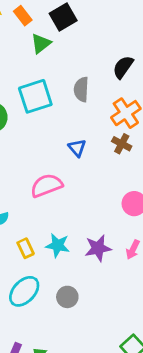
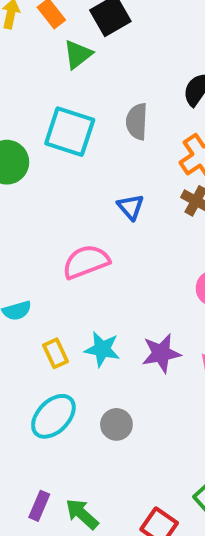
cyan square: (35, 96) -> (70, 132), turned 36

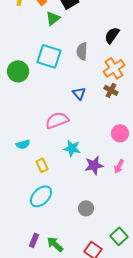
cyan star: (102, 349) -> (72, 148), moved
gray circle: (116, 424) -> (86, 208), moved

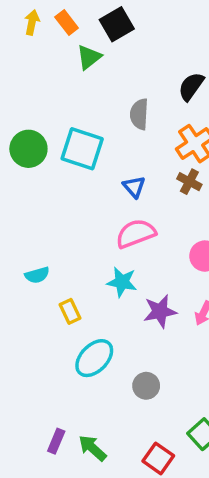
cyan square: (49, 56) -> (82, 149), moved
pink semicircle: (57, 120) -> (136, 234), moved
cyan ellipse: (41, 196) -> (94, 358), moved

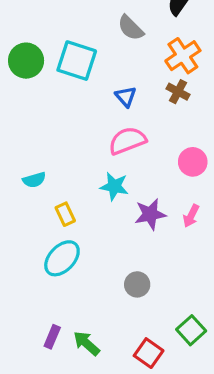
gray semicircle: (139, 114) -> (131, 28), turned -48
cyan ellipse: (94, 358) -> (62, 258), moved

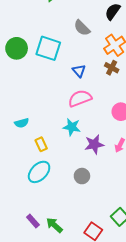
gray circle: (137, 284) -> (82, 176), moved
purple rectangle: (52, 337) -> (33, 221), turned -64

